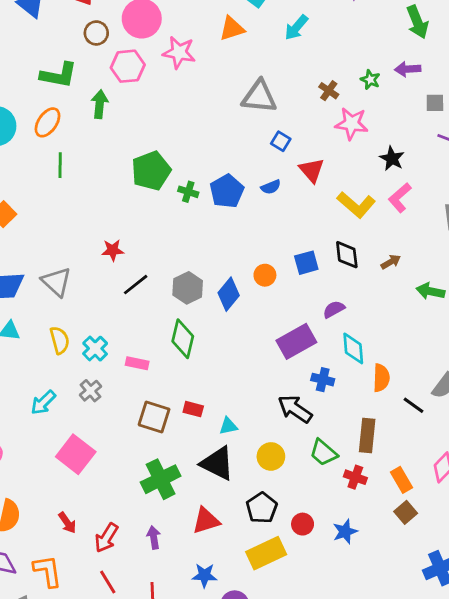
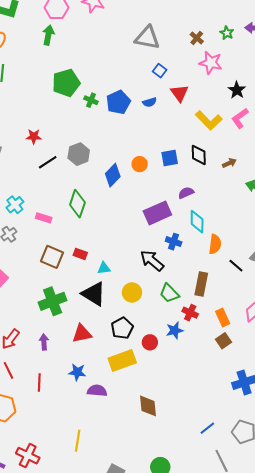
green arrow: (100, 104) -> (48, 35), moved
gray hexagon: (188, 288) -> (79, 154), moved
blue star: (345, 532) -> (175, 330), moved

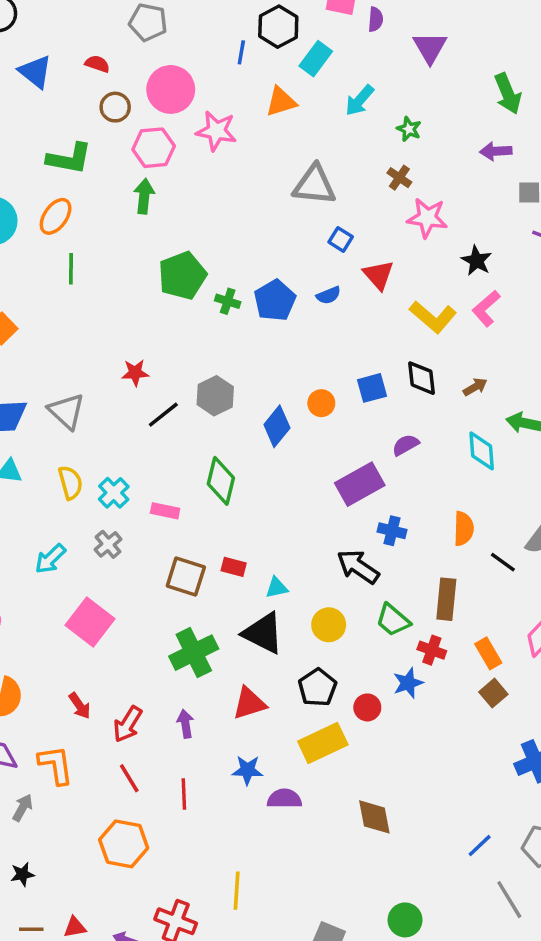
green star: (227, 33) -> (409, 129), moved
cyan diamond: (197, 222) -> (482, 451), moved
yellow line: (78, 441) -> (237, 891), moved

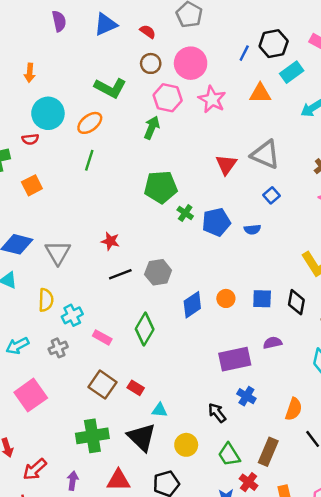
blue triangle: (35, 72) -> (106, 24), turned 40
red triangle: (378, 275) -> (226, 165), moved
black arrow: (358, 567) -> (217, 413), size x0.7

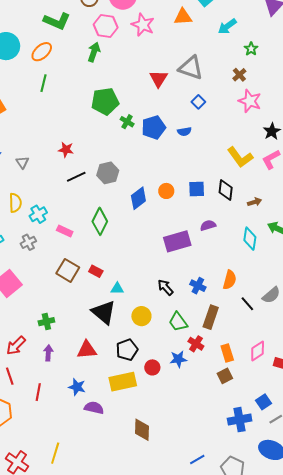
gray triangle: (58, 253) -> (22, 162), size x0.6
blue cross: (246, 396) -> (198, 286), moved
green cross: (92, 436) -> (46, 322), moved, size x0.6

